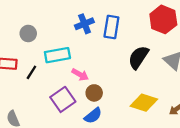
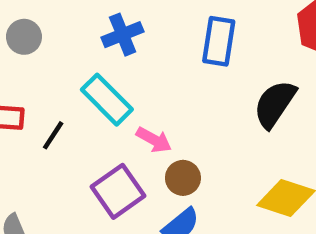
blue cross: (84, 24) -> (123, 35), moved
gray circle: (28, 33) -> (24, 37), moved
cyan rectangle: (57, 55) -> (107, 100), turned 55

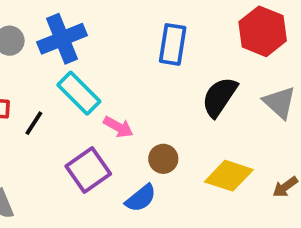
blue cross: (123, 35) -> (62, 39), moved, size x1.4
brown circle: (183, 178) -> (163, 159), moved

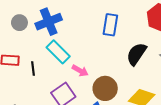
black line: (34, 123) -> (33, 69), turned -40
brown circle: (163, 159) -> (105, 88), size x1.5

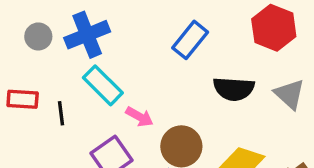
blue rectangle: (110, 25) -> (190, 40), turned 30
black semicircle: (136, 54) -> (234, 89), turned -120

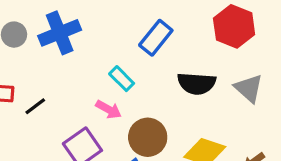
cyan rectangle: (103, 85) -> (122, 79), moved, size x0.7
black line: (61, 113) -> (35, 106), turned 60

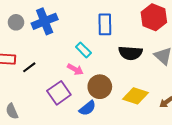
blue rectangle: (156, 38) -> (105, 24), turned -40

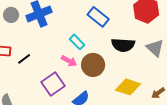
blue rectangle: (105, 24) -> (98, 17), turned -50
brown circle: (100, 87) -> (93, 65), moved

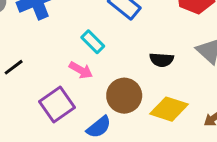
black semicircle: (123, 45) -> (162, 60), moved, size x0.7
brown circle: (93, 65) -> (124, 96), moved

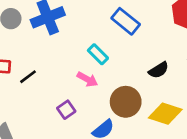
black semicircle: (162, 60) -> (159, 70), turned -36
purple square: (57, 105) -> (66, 110), size x0.6

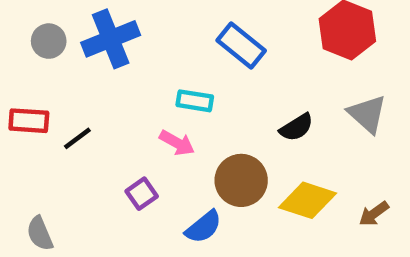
cyan rectangle: (98, 54) -> (195, 101), turned -36

